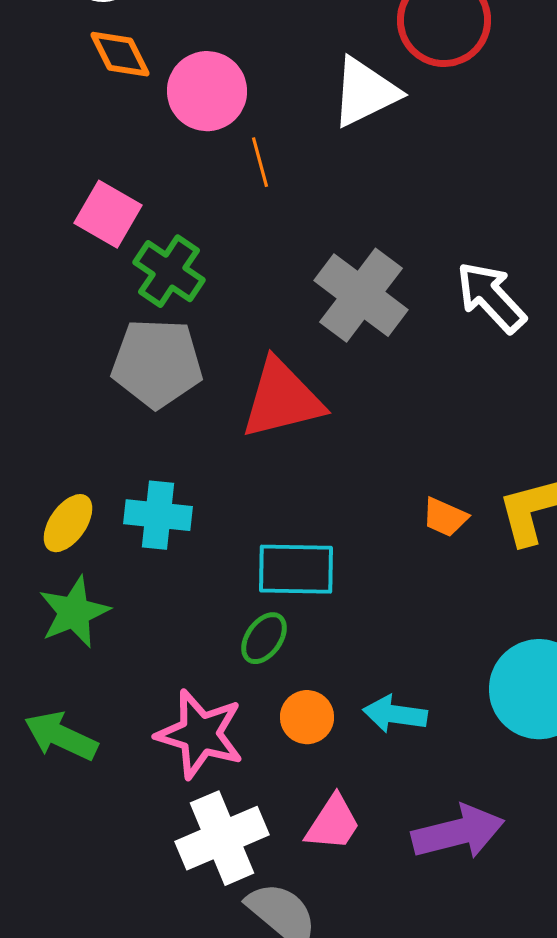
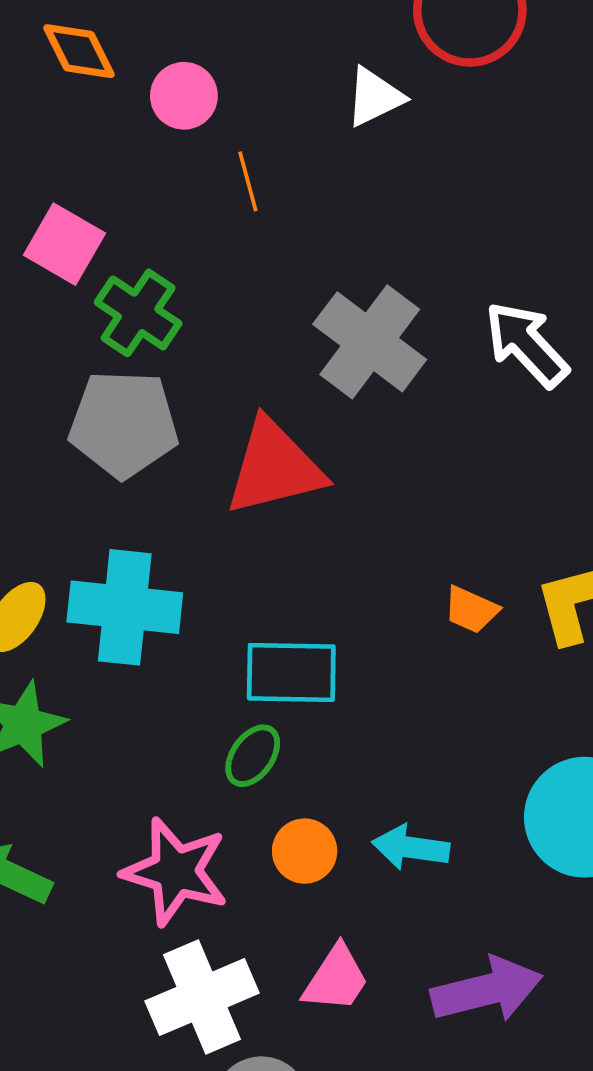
pink circle: (207, 91) -> (184, 96), size x0.7
white triangle: (365, 92) -> (375, 97), size x0.7
cyan cross: (158, 515) -> (125, 607), size x1.4

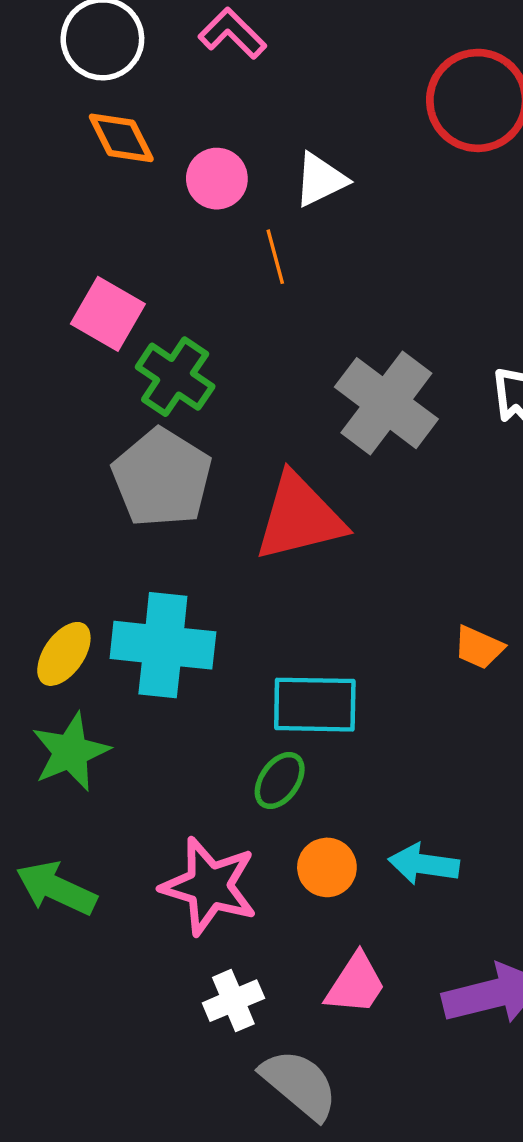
white triangle: (375, 97) -> (320, 180), moved
gray pentagon: (124, 424) -> (162, 478), turned 30
white cross: (202, 997) -> (233, 1001), size x0.6

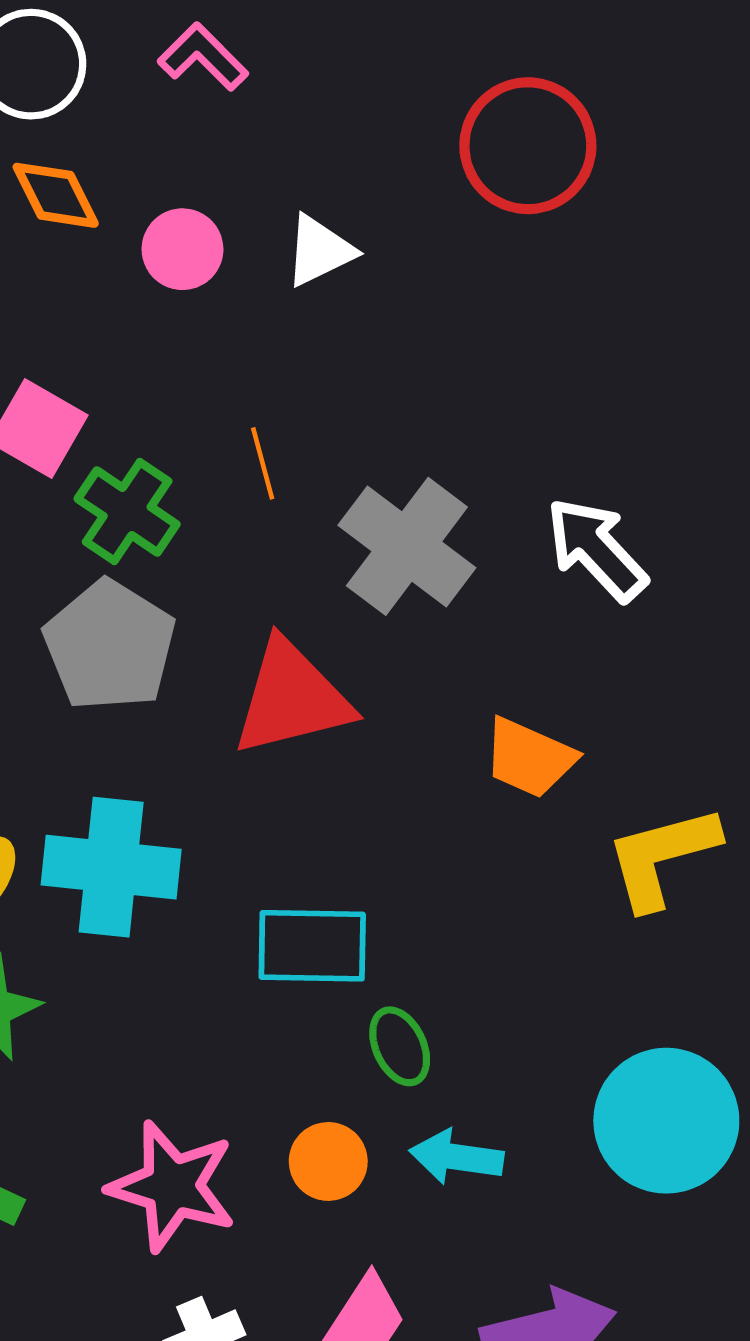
orange line: (275, 257) -> (263, 463), moved
orange trapezoid: (479, 647) -> (529, 758), moved, size x1.4
green ellipse: (280, 780) -> (400, 1046), moved, turned -60

